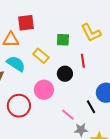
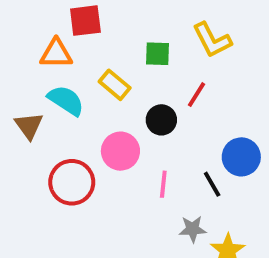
red line: (83, 61) -> (196, 95), turned 40
pink line: (68, 115) -> (163, 184), moved, turned 56

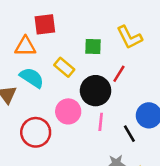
black circle: (161, 120) -> (96, 91), size x1.5
pink line: (163, 184) -> (101, 122), moved

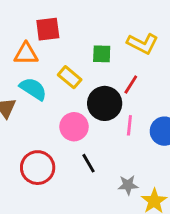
yellow L-shape: (129, 37) -> (143, 44), turned -36
pink line: (101, 122) -> (129, 125), moved
red circle: (36, 132) -> (38, 168), moved
black line: (129, 134) -> (89, 163), moved

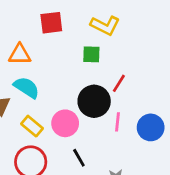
red square: (48, 29) -> (51, 23), moved
yellow L-shape: (143, 44) -> (105, 25), moved
yellow rectangle: (70, 77) -> (32, 126), moved

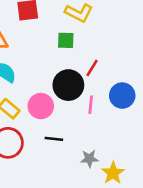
blue circle: (151, 127) -> (122, 96), moved
black line: (79, 158) -> (54, 139), turned -54

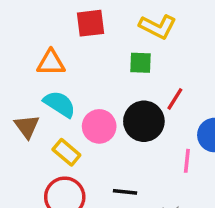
pink line: (91, 105) -> (187, 161), moved
pink circle: (41, 106) -> (99, 126), moved

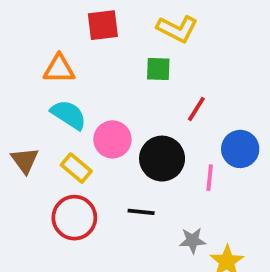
black circle: (144, 121) -> (162, 159), moved
brown triangle: (27, 126) -> (25, 160), moved

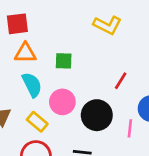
red square: (103, 25) -> (17, 24), moved
green square: (158, 69) -> (64, 61), moved
cyan semicircle: (69, 115) -> (32, 85), turned 30

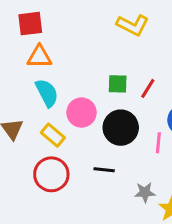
green square: (64, 61) -> (118, 84), moved

